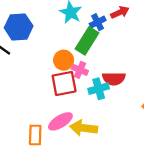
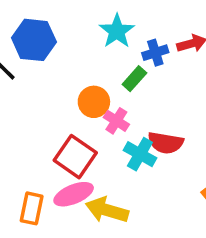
green rectangle: (87, 41) -> (134, 79), size x0.6
red square: (64, 84) -> (75, 157), moved, turned 36
cyan cross: (99, 89) -> (140, 154), turned 36

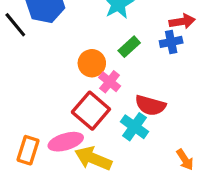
blue cross: (155, 53) -> (171, 42), moved
cyan cross: (140, 154) -> (134, 127), moved
red square: (75, 157) -> (91, 111), moved

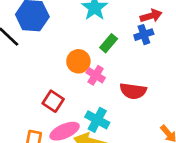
red square: (91, 111) -> (53, 101), moved, size x0.7
cyan cross: (134, 127) -> (97, 120), moved

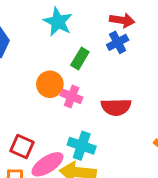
red arrow: (151, 16) -> (122, 20), turned 35
red square: (53, 101) -> (22, 146), moved

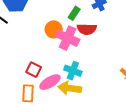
pink cross: (72, 96) -> (68, 38), size x1.6
red semicircle: (116, 107) -> (87, 29), moved

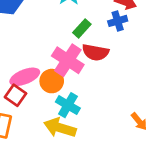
orange circle: (54, 29) -> (52, 81), moved
pink ellipse: (50, 82) -> (25, 77), moved

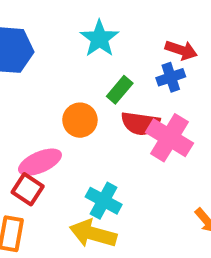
pink cross: (68, 60) -> (169, 138), moved
orange circle: (52, 81) -> (80, 120), moved

